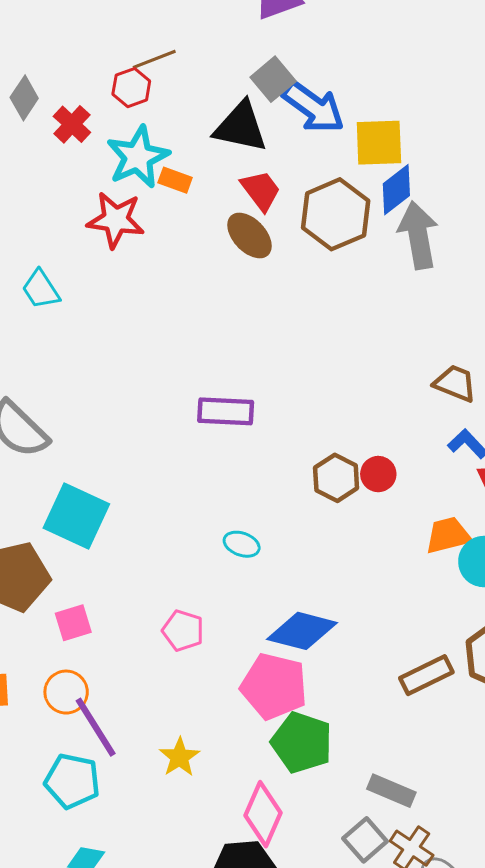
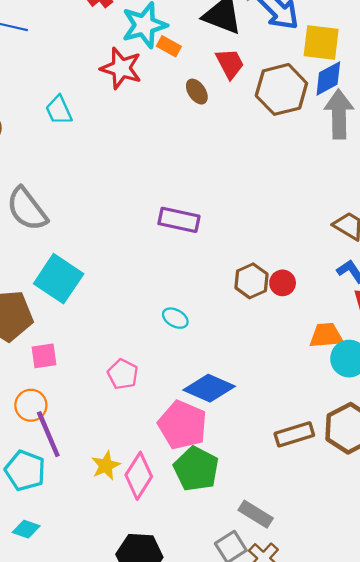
brown ellipse: (249, 236) -> (197, 92), moved, size x0.7
pink diamond: (263, 814) -> (139, 476), moved

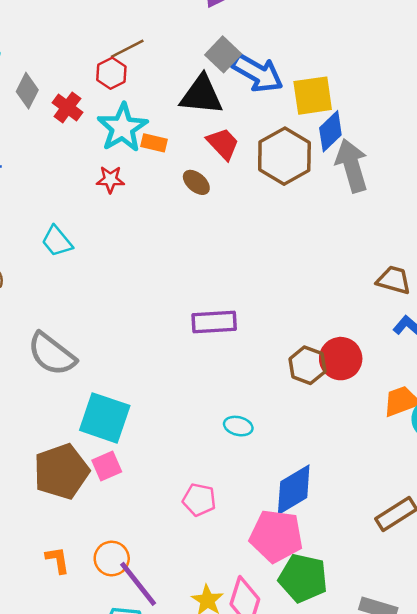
red star: (121, 68) -> (110, 180), size x0.6
red circle: (283, 283) -> (341, 359), size x1.5
pink square: (44, 356) -> (107, 466), moved
blue diamond: (209, 388) -> (294, 490), turned -39

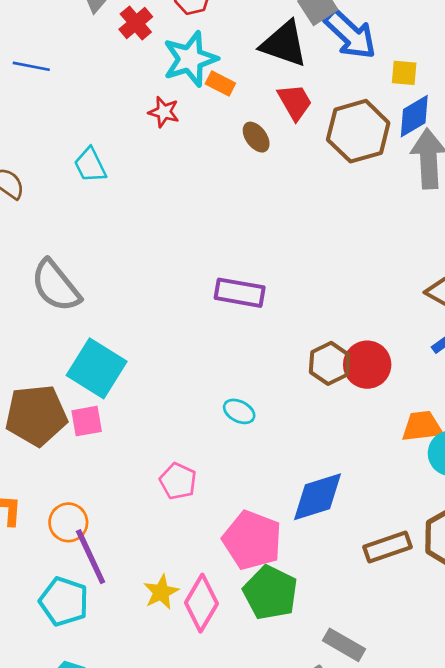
yellow square: (313, 96) -> (404, 73), size x0.6
blue diamond: (294, 490) -> (318, 497), moved

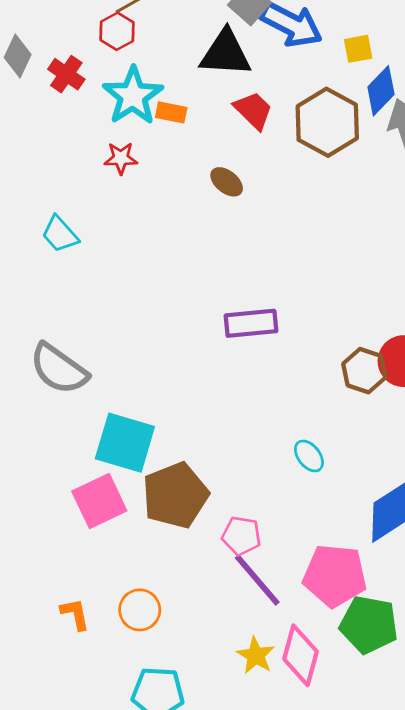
brown ellipse: (256, 137) -> (227, 182), moved
cyan ellipse: (239, 411) -> (309, 456), moved, turned 40
brown pentagon: (36, 415) -> (175, 495), moved
pink square: (87, 421) -> (99, 501), moved, size x1.5
purple line: (91, 557) -> (257, 580), moved

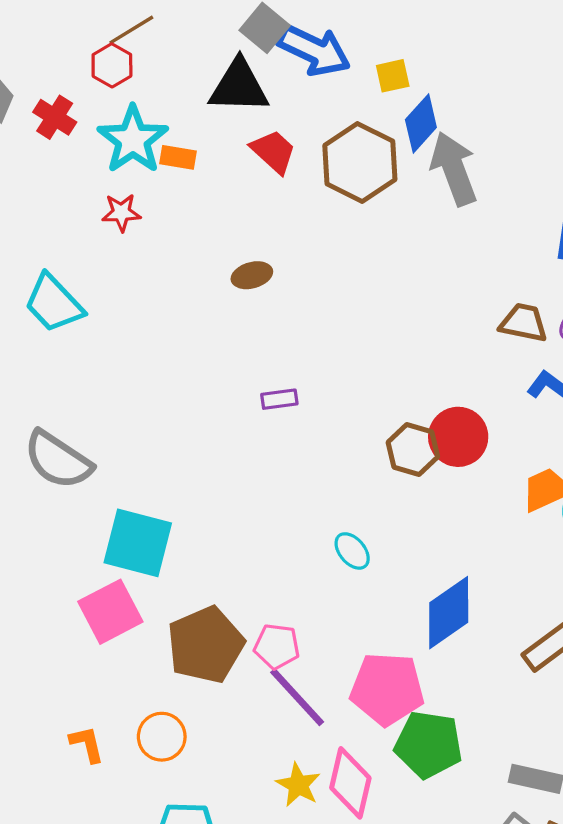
brown ellipse: (227, 182) -> (252, 275), moved, turned -52
cyan trapezoid: (60, 234) -> (54, 303), size x1.4
purple rectangle: (251, 323) -> (279, 399), size x0.6
brown pentagon: (175, 495) -> (206, 645), moved

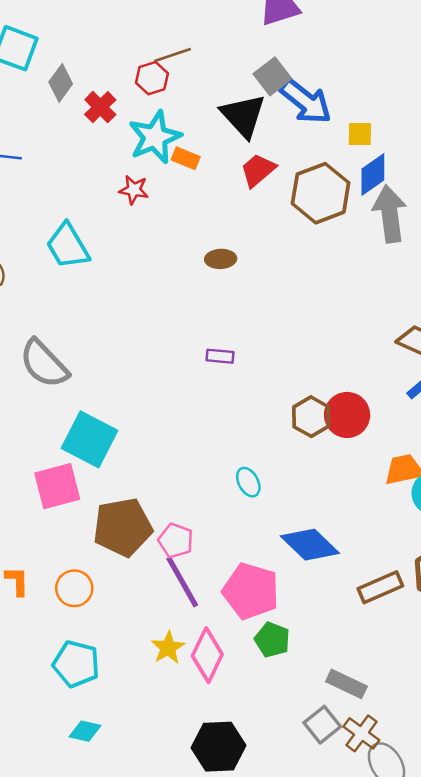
black triangle: (239, 86) -> (243, 116), turned 33
red trapezoid: (273, 152) -> (258, 170), turned -96
blue diamond: (449, 613) -> (310, 545), turned 66
green pentagon: (428, 744) -> (272, 640), size x0.7

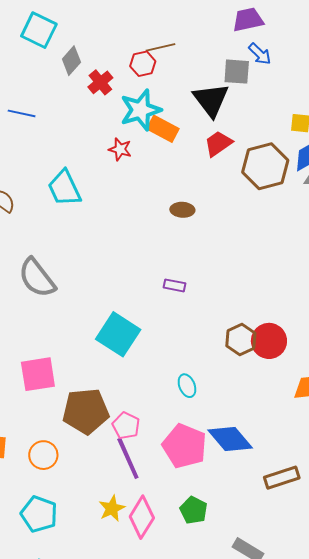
gray square: (272, 76) -> (237, 72), turned 36
blue arrow: (306, 101) -> (260, 54), moved, size x0.6
orange rectangle: (186, 158) -> (163, 129), size x1.4
cyan square: (90, 439) -> (118, 334), moved
pink pentagon: (251, 591) -> (185, 446), moved

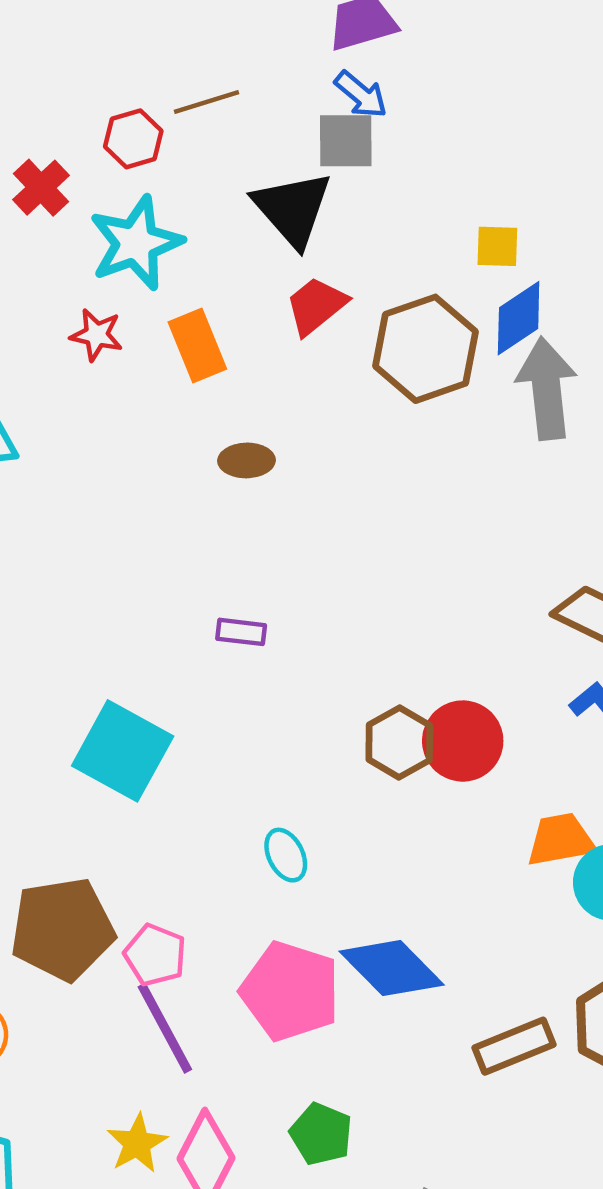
brown line: (161, 47) -> (206, 102), moved
blue arrow: (260, 54) -> (361, 95), moved
orange rectangle: (163, 129) -> (197, 346), moved, turned 44

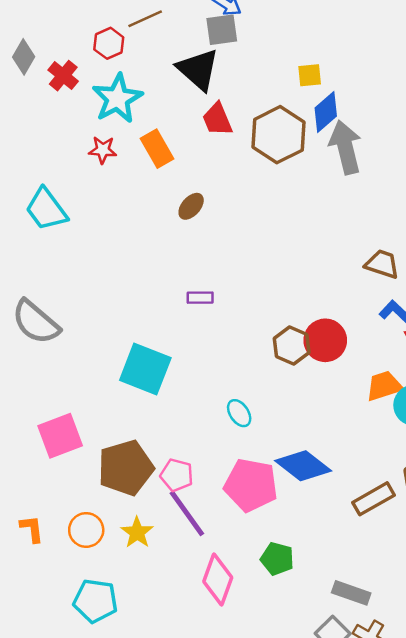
red trapezoid: (316, 306) -> (217, 119), turned -66
brown ellipse: (247, 460) -> (191, 206), turned -40
yellow star: (137, 1143) -> (137, 532), moved

